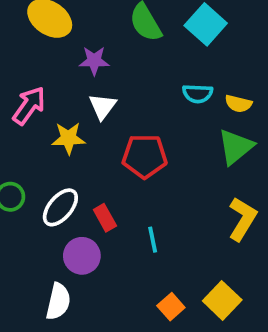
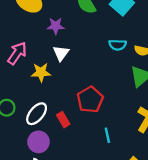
red pentagon: (145, 156) -> (90, 100), moved, turned -30
cyan line: (153, 240) -> (107, 135), moved
purple circle: (82, 256) -> (39, 142), moved

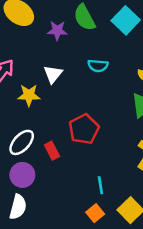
purple star: (56, 26) -> (57, 30), moved
cyan semicircle: (118, 45) -> (98, 66), moved
cyan line: (107, 135) -> (100, 185), moved

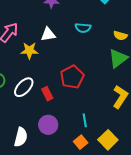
white triangle: (53, 74) -> (48, 34), turned 42
purple circle: (22, 175) -> (48, 125), moved

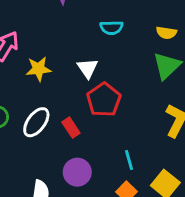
white triangle: (48, 34) -> (88, 68), moved, turned -49

